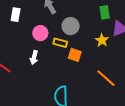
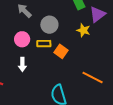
orange square: (75, 55) -> (61, 51), turned 32
orange line: (106, 78) -> (93, 78), moved

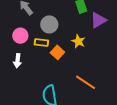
yellow star: (83, 30) -> (78, 41), moved

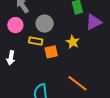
pink circle: (20, 36) -> (15, 25), moved
orange square: (57, 52) -> (51, 52), turned 32

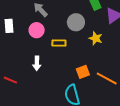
gray circle: (45, 24) -> (76, 22), moved
orange square: (51, 52) -> (83, 72), moved

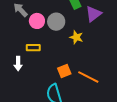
pink circle: (37, 30) -> (37, 21), moved
yellow rectangle: (59, 43) -> (33, 48), moved

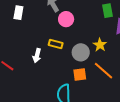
gray circle: (56, 22) -> (81, 52), moved
orange line: (88, 77) -> (103, 71), moved

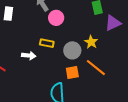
white arrow: (37, 56) -> (29, 56), turned -96

